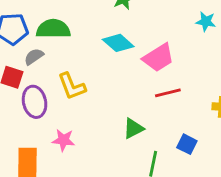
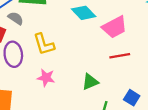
gray semicircle: (34, 57) -> (16, 18), turned 63
pink star: (63, 140) -> (46, 78), moved

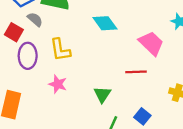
pink trapezoid: (115, 27) -> (151, 43), moved, turned -116
green triangle: (90, 82) -> (102, 94), turned -42

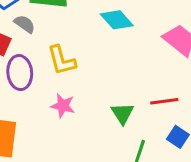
red line: (136, 72) -> (164, 101), moved

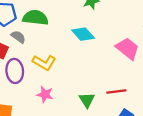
yellow L-shape: (62, 60) -> (44, 63), turned -45

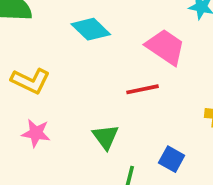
red line: (116, 92) -> (142, 89), moved

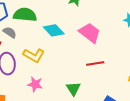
cyan diamond: (91, 29) -> (54, 30), moved
pink trapezoid: (165, 47) -> (90, 33), moved

